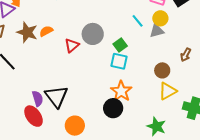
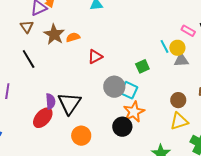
yellow circle: (160, 18) -> (177, 48), moved
gray circle: (93, 34) -> (114, 87), moved
cyan square: (119, 61) -> (129, 90), moved
red ellipse: (34, 116) -> (43, 118), turned 65

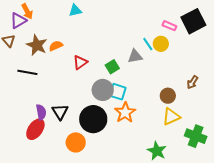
black line: (29, 59) -> (27, 72), moved, turned -42
gray triangle: (181, 60) -> (135, 56), moved
green square: (142, 66) -> (112, 67), moved
black triangle: (69, 103) -> (60, 112), size x0.7
black circle: (122, 127) -> (93, 119), moved, size x1.4

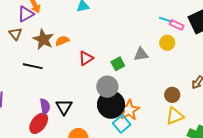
cyan line: (148, 44) -> (166, 20), moved, turned -40
cyan square: (118, 92) -> (122, 124), moved, turned 30
black circle: (93, 119) -> (111, 105), moved

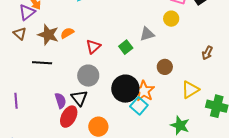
gray circle: (107, 87) -> (88, 76), moved
brown circle: (172, 95) -> (165, 67), moved
red ellipse: (39, 123) -> (69, 117), moved

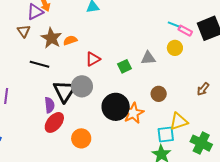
black triangle: (79, 98) -> (65, 91), moved, size x1.4
cyan square: (139, 106) -> (166, 134), moved, turned 30

